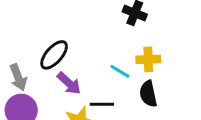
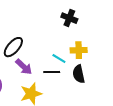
black line: (102, 104) -> (52, 72), moved

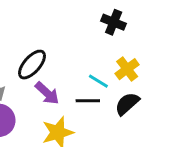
yellow cross: (79, 50) -> (127, 69), turned -35
black semicircle: (79, 74) -> (127, 104), turned 60

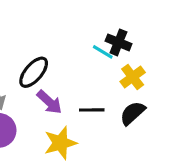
black cross: (114, 22) -> (118, 42), moved
cyan line: (98, 81) -> (103, 52), moved

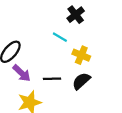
black cross: (118, 42) -> (76, 15), moved, turned 30
yellow cross: (133, 77) -> (81, 55), turned -30

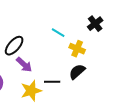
black cross: (76, 15) -> (95, 24), moved
black line: (52, 79) -> (52, 82), moved

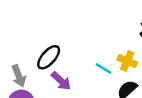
cyan line: (58, 33) -> (103, 68), moved

